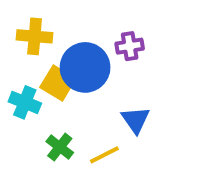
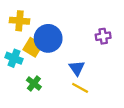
purple cross: (130, 46) -> (103, 36), moved
yellow line: (104, 155) -> (80, 88), moved, turned 56

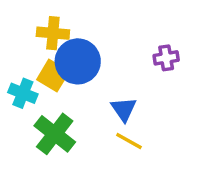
yellow cross: (20, 21) -> (53, 33), moved
green cross: (34, 84) -> (55, 134), size x1.6

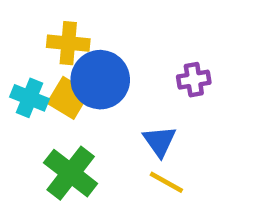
purple cross: (166, 58) -> (194, 80), moved
cyan cross: (23, 93) -> (30, 98), moved

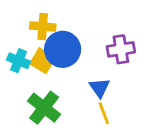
purple cross: (194, 80) -> (121, 49), size x1.4
yellow line: (166, 182) -> (104, 113), turned 40

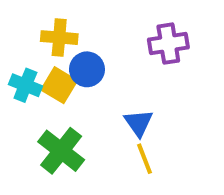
blue circle: (63, 49) -> (87, 69), size x0.7
purple cross: (121, 49) -> (168, 44), moved

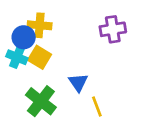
blue circle: (87, 69) -> (24, 37), moved
blue triangle: (139, 123) -> (78, 83), moved

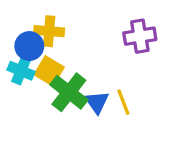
green cross: (41, 101) -> (69, 92), moved
yellow line: (97, 107) -> (123, 102), moved

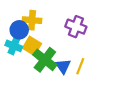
purple cross: (140, 36) -> (76, 27), moved, turned 30
yellow line: (123, 102) -> (80, 66), turned 42

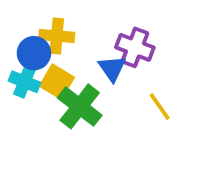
blue triangle: (63, 66) -> (112, 68), moved
yellow line: (80, 66) -> (160, 106), moved, turned -56

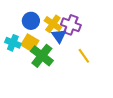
yellow cross: (57, 36) -> (53, 24), moved, turned 30
blue circle: (34, 53) -> (31, 21), moved

